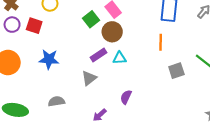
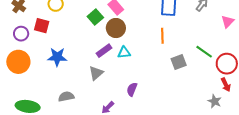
purple circle: (12, 25) -> (21, 34), moved

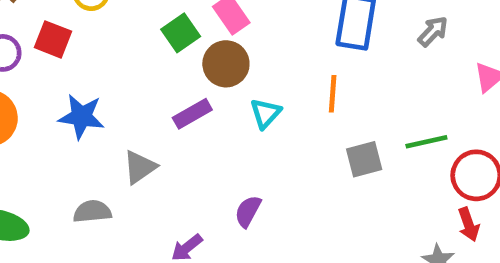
green line: (204, 52) -> (426, 142), turned -54
cyan triangle: (124, 53) -> (265, 113), moved, turned -48
gray triangle: (96, 73) -> (140, 167), moved

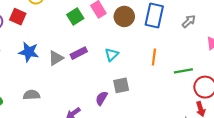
brown circle: (226, 64) -> (124, 16), moved
orange line: (333, 94) -> (154, 57), moved
gray square: (364, 159) -> (121, 85), moved
gray triangle: (140, 167) -> (56, 58), moved

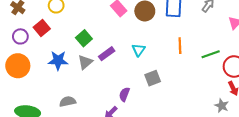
green square: (75, 16) -> (84, 38), moved
red square: (18, 17) -> (42, 28), turned 35
purple semicircle: (102, 98) -> (124, 94), moved

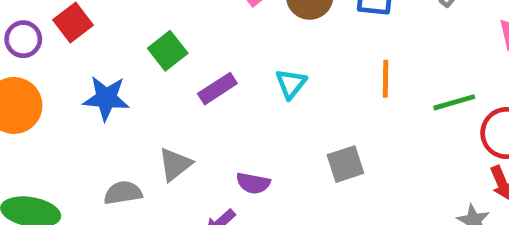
gray triangle: (85, 62) -> (175, 164), moved
gray square: (153, 78) -> (345, 164), moved
purple semicircle: (124, 94) -> (253, 183), turned -104

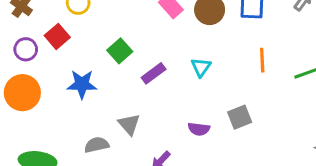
gray triangle: (175, 164) -> (129, 124), turned -30
purple semicircle: (253, 183) -> (199, 129), moved

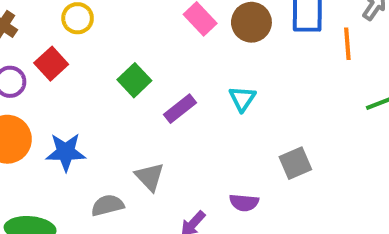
orange line: (262, 60) -> (347, 44), moved
blue star: (82, 84) -> (66, 152), moved
purple semicircle: (199, 129) -> (244, 203), moved

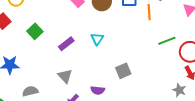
green square: (134, 80) -> (35, 31), moved
gray triangle: (150, 177) -> (65, 76), moved

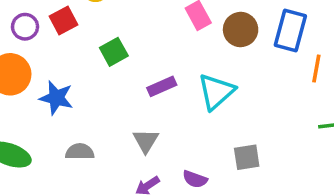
cyan triangle: (97, 39) -> (216, 92), size x1.6

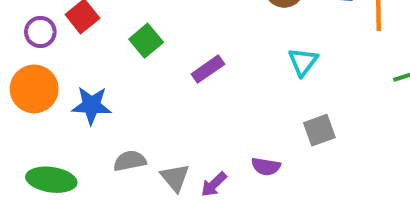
cyan triangle: (216, 92) -> (303, 62), moved, size x0.7
gray triangle: (146, 141) -> (175, 178), moved

